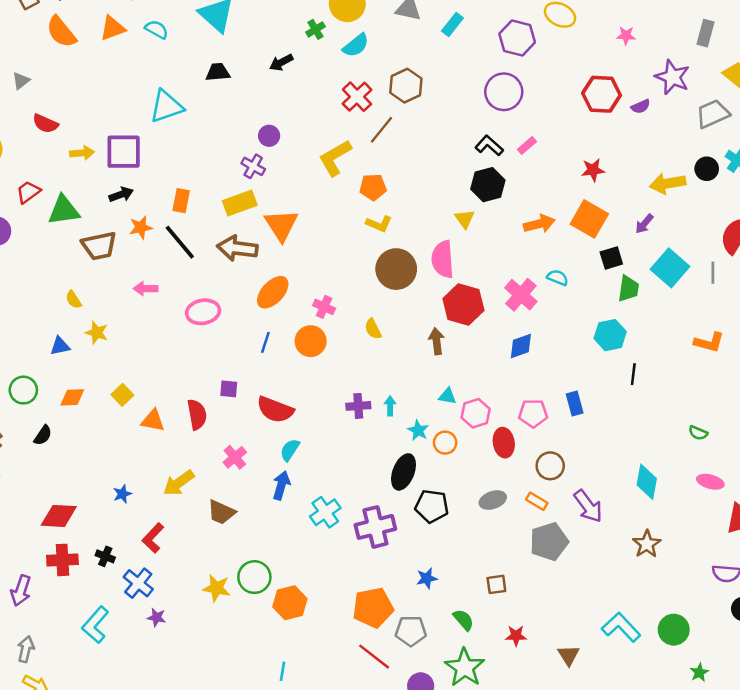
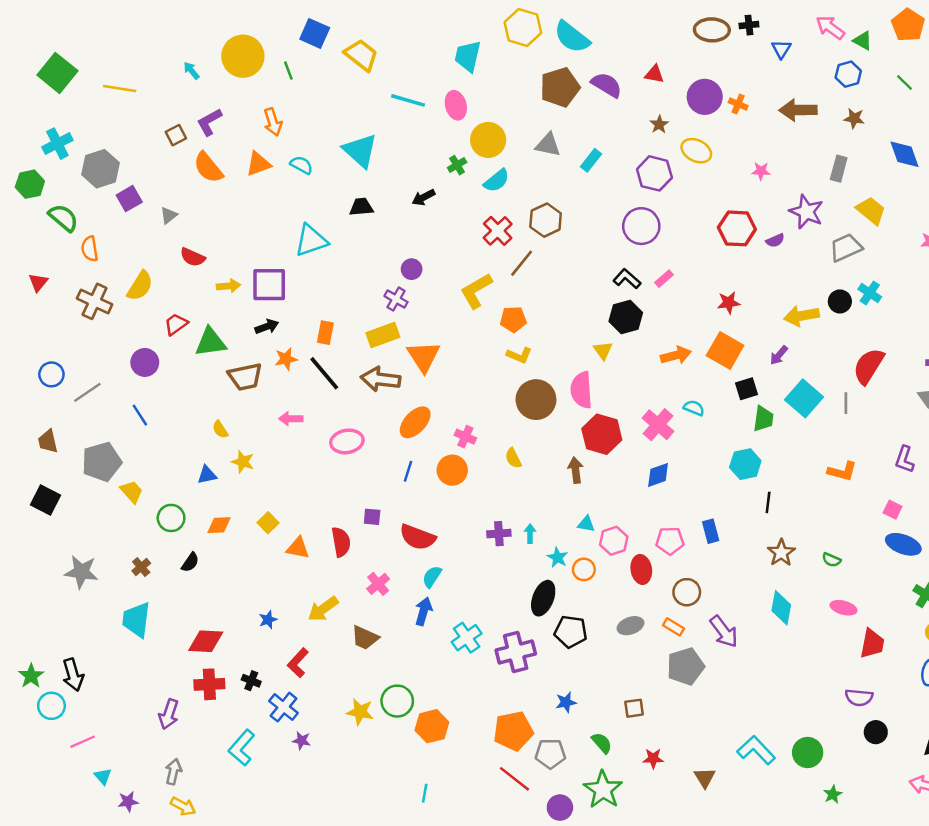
brown star: (647, 544) -> (781, 553), moved

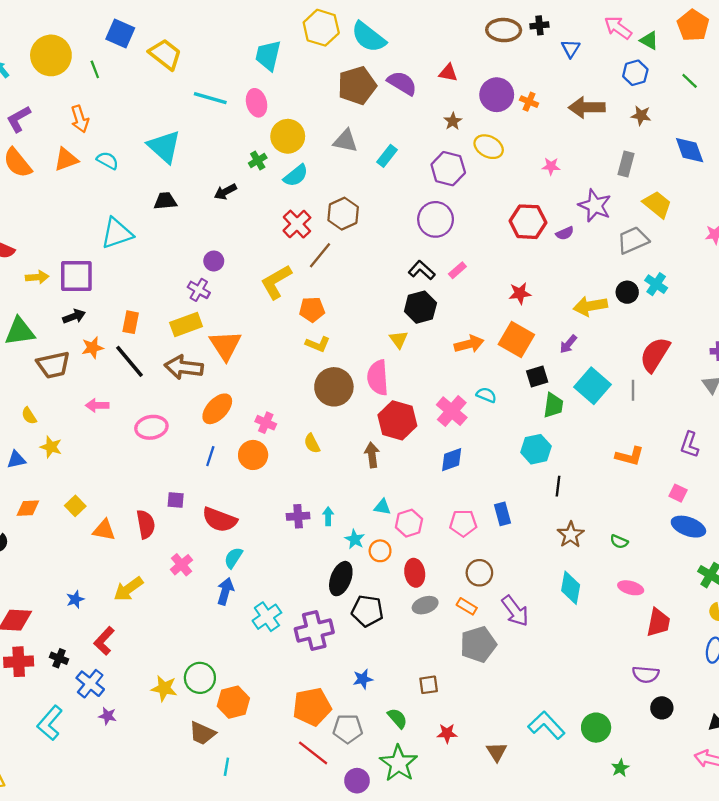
red ellipse: (641, 569) -> (415, 573), moved
brown trapezoid: (365, 638) -> (202, 733), moved

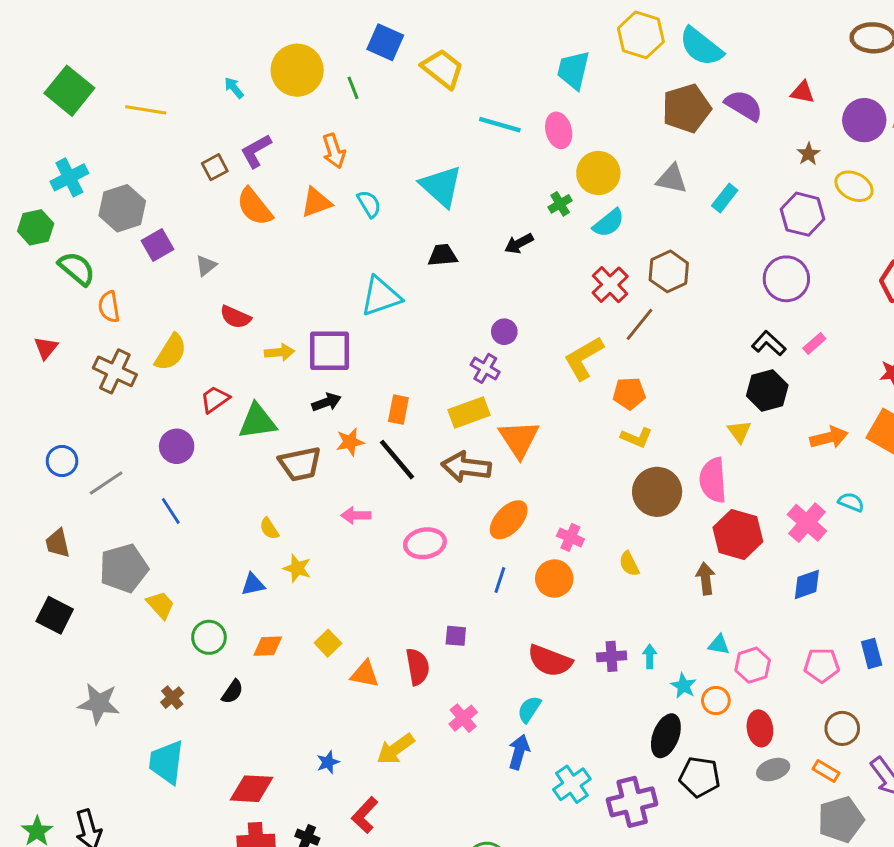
cyan semicircle: (108, 161) -> (369, 204), turned 30
red semicircle: (220, 520) -> (550, 661), moved

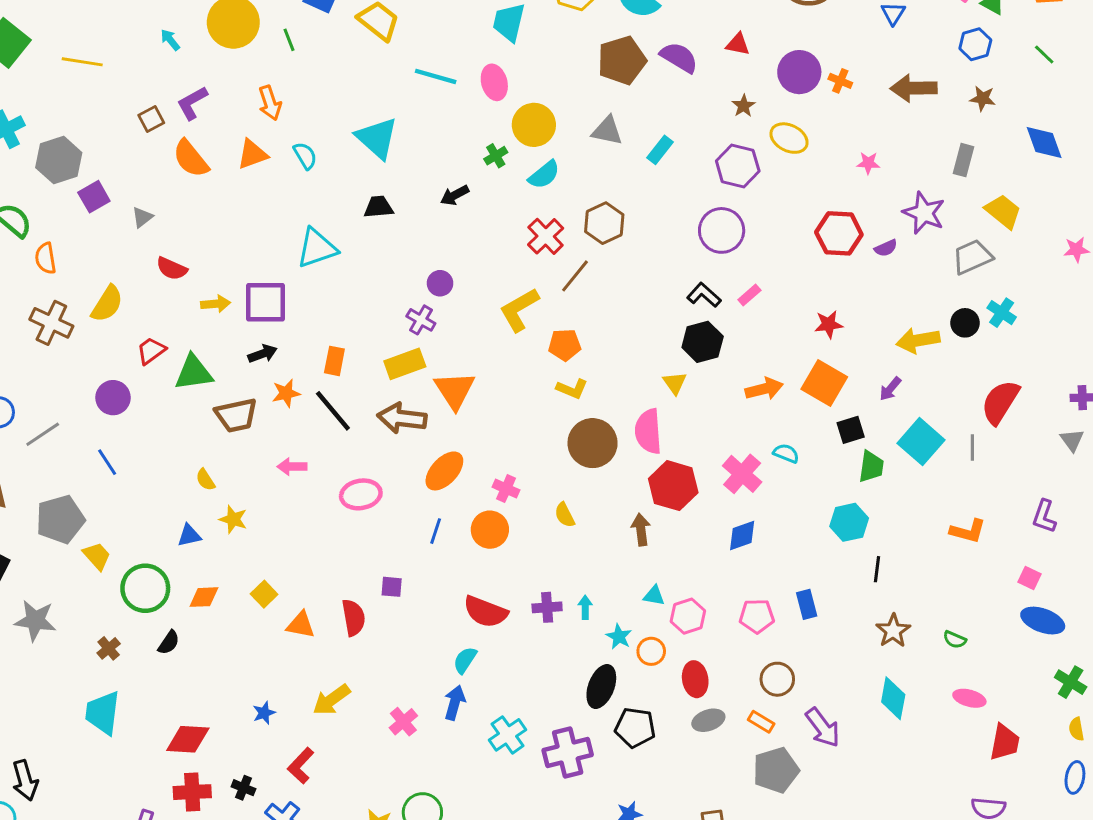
green circle: (209, 637) -> (145, 588), size x1.4
gray star: (99, 703) -> (35, 621), moved
pink cross: (463, 718) -> (403, 722), moved

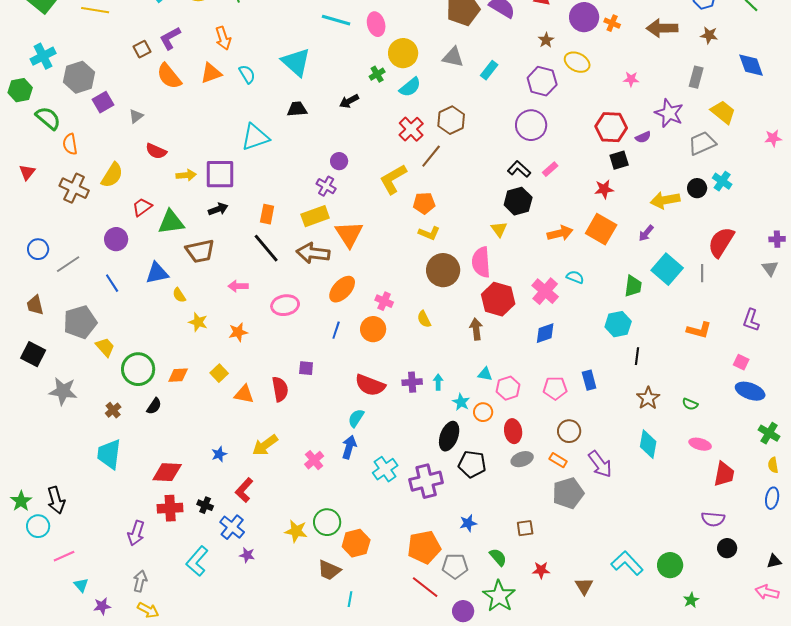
orange star: (286, 393) -> (238, 332), moved
black square: (851, 430) -> (619, 160), moved
blue triangle: (189, 535) -> (157, 273), moved, size x1.4

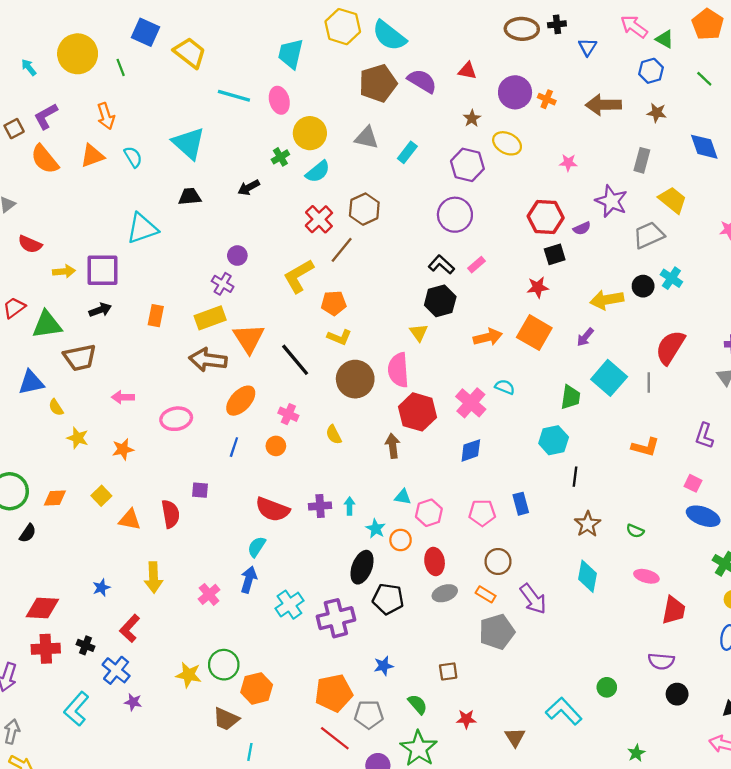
black line: (266, 248) -> (295, 360), moved
orange circle: (373, 329) -> (276, 446), size x0.7
yellow arrow: (265, 445) -> (153, 577), turned -56
green circle: (670, 565) -> (607, 687), moved, size x0.7

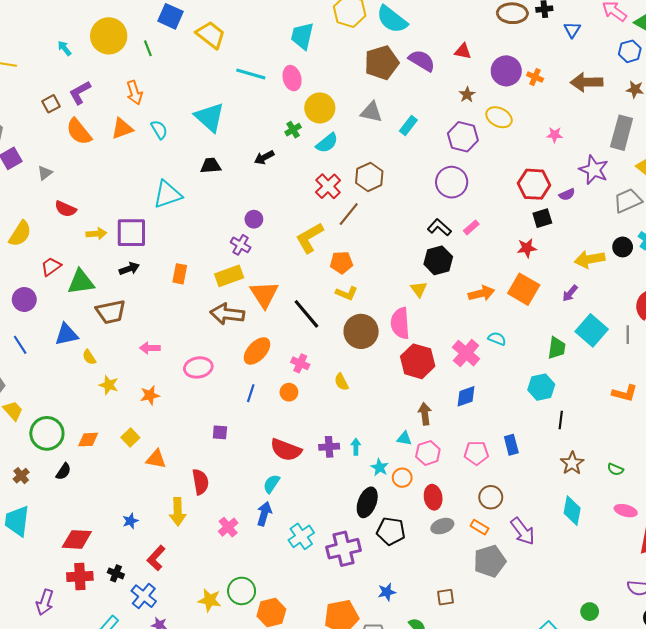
gray rectangle: (642, 160) -> (622, 133), size x1.5
brown arrow: (393, 446) -> (425, 414), moved
red semicircle: (170, 514) -> (200, 482), moved

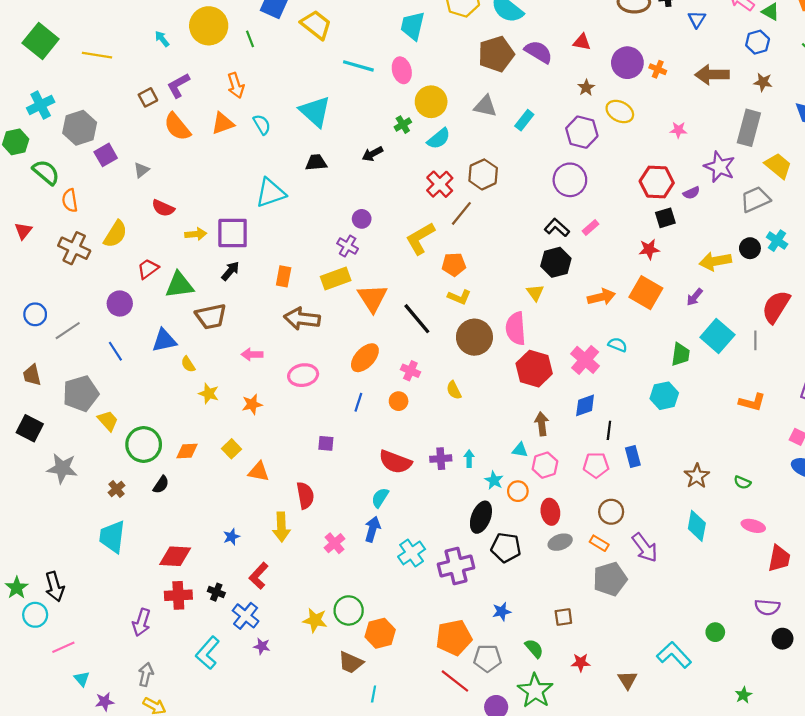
black arrow: (129, 269) -> (230, 271), turned -30
brown arrow: (227, 314) -> (302, 319), moved
black line: (561, 420) -> (609, 430), moved

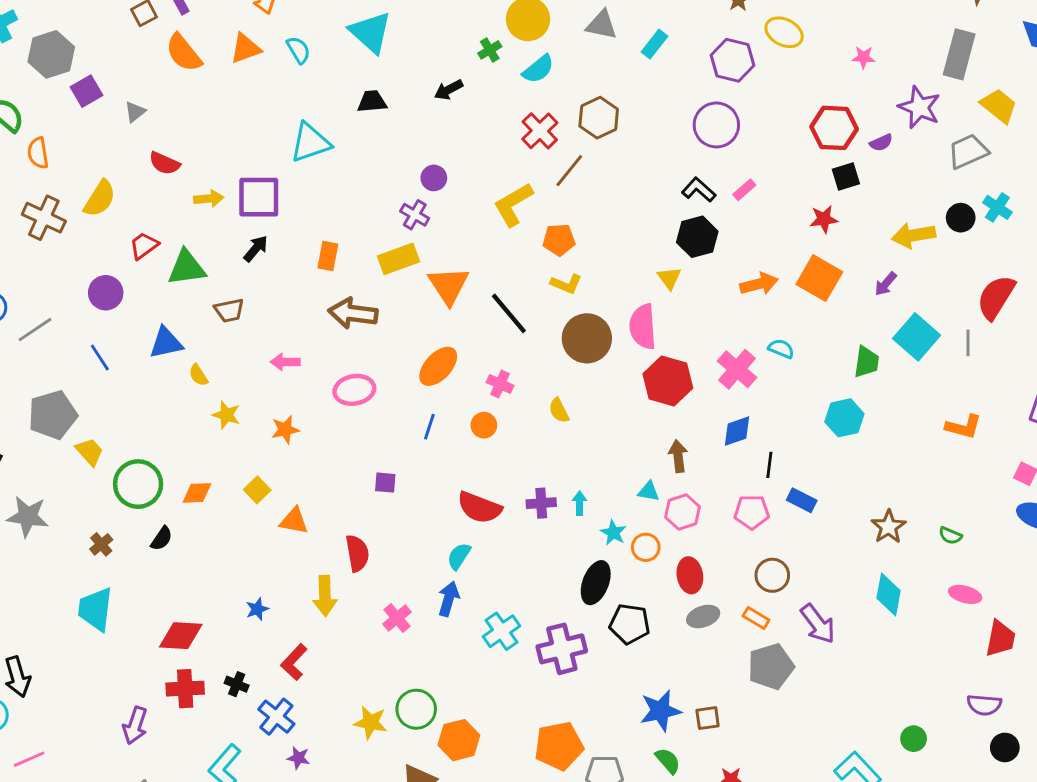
brown trapezoid: (211, 317) -> (229, 310), size x0.7
blue rectangle: (633, 456) -> (802, 500), turned -48
blue star: (502, 612) -> (660, 711), moved, size x1.6

